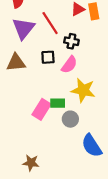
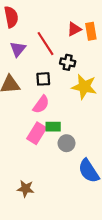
purple triangle: (23, 28) -> (18, 49), size x0.7
pink semicircle: (69, 65) -> (41, 104), moved
yellow star: (83, 90) -> (84, 87), moved

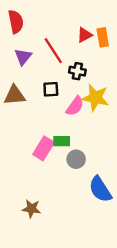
pink semicircle: (41, 104) -> (75, 106), moved

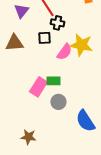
black cross: (77, 71) -> (57, 23), moved
gray circle: (76, 159) -> (58, 102), moved

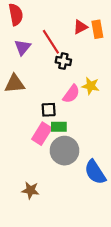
black square: (44, 38) -> (49, 110), moved
yellow star: (81, 45) -> (91, 86), size x0.7
gray circle: (58, 102) -> (64, 151), size x1.6

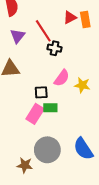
yellow star: (91, 86) -> (82, 85), moved
gray circle: (64, 151) -> (47, 150), moved

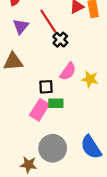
black cross: (55, 48) -> (60, 40), turned 32

